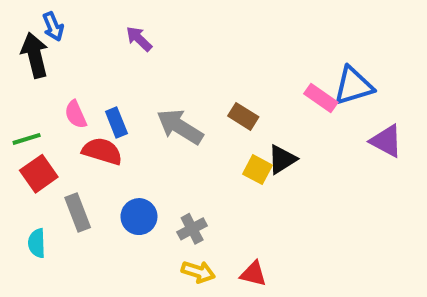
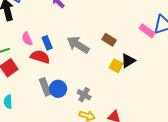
gray rectangle: (78, 213) -> (45, 87), moved
gray cross: (192, 229) -> (84, 95), turned -32

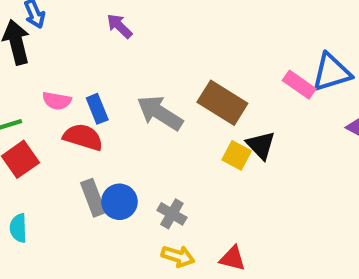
pink semicircle: (27, 39) -> (57, 101), turned -56
brown rectangle: (109, 40) -> (222, 103), size x1.6
black triangle: (128, 61) -> (261, 145), turned -42

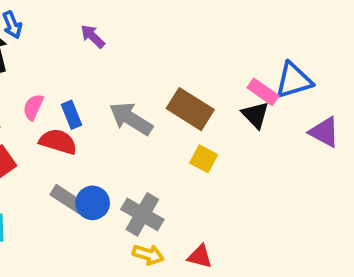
pink semicircle: (57, 101) -> (33, 107), turned 104
black triangle: (261, 145) -> (255, 115), moved
gray rectangle: (93, 198) -> (68, 199), turned -36
gray cross: (172, 214) -> (142, 214), size x1.5

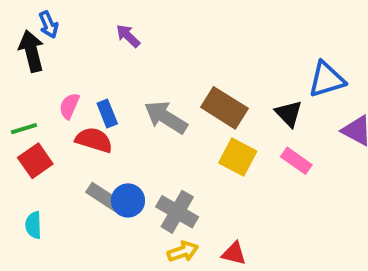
pink rectangle: (263, 92) -> (296, 161), moved
yellow square: (204, 159) -> (238, 157), size x1.4
yellow arrow: (148, 255) -> (183, 252), turned -36

